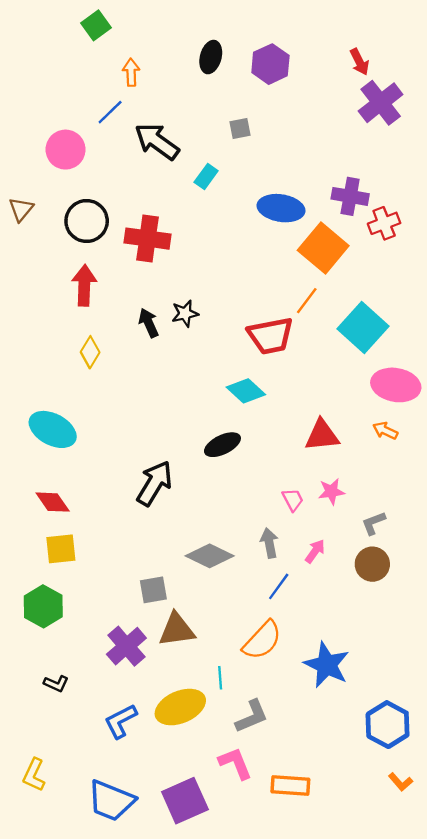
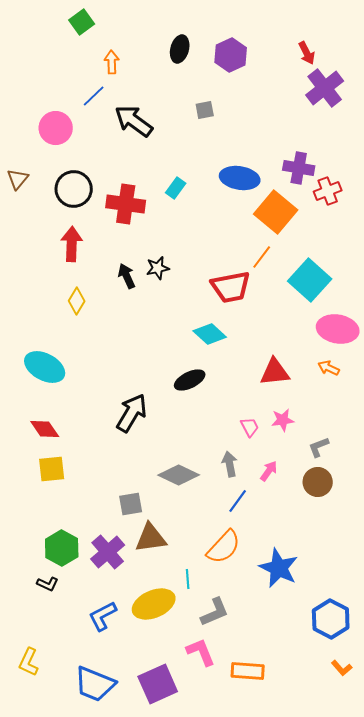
cyan rectangle: (206, 176) -> (176, 188), moved
green hexagon: (43, 606) -> (62, 548), moved

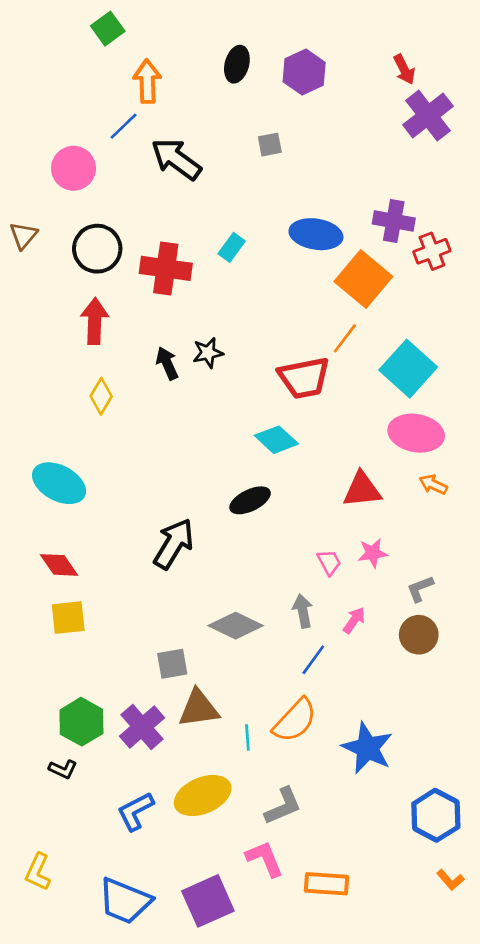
orange arrow: (112, 62) -> (147, 81), size x1.4
pink ellipse: (338, 329) -> (416, 433), moved
cyan line: (188, 579) -> (247, 738), moved

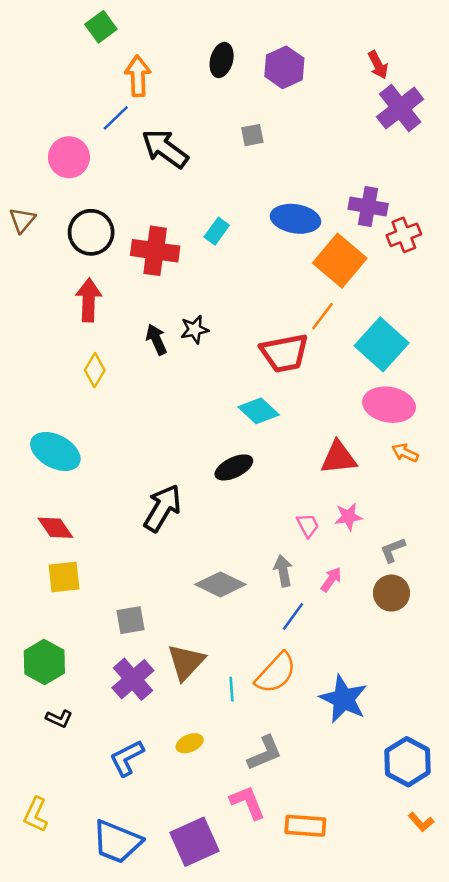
gray square: (172, 664) -> (130, 620), moved
brown triangle: (199, 709) -> (186, 662), turned -39
green hexagon: (81, 722) -> (44, 662), moved
yellow ellipse: (203, 795) -> (190, 743), size x0.5

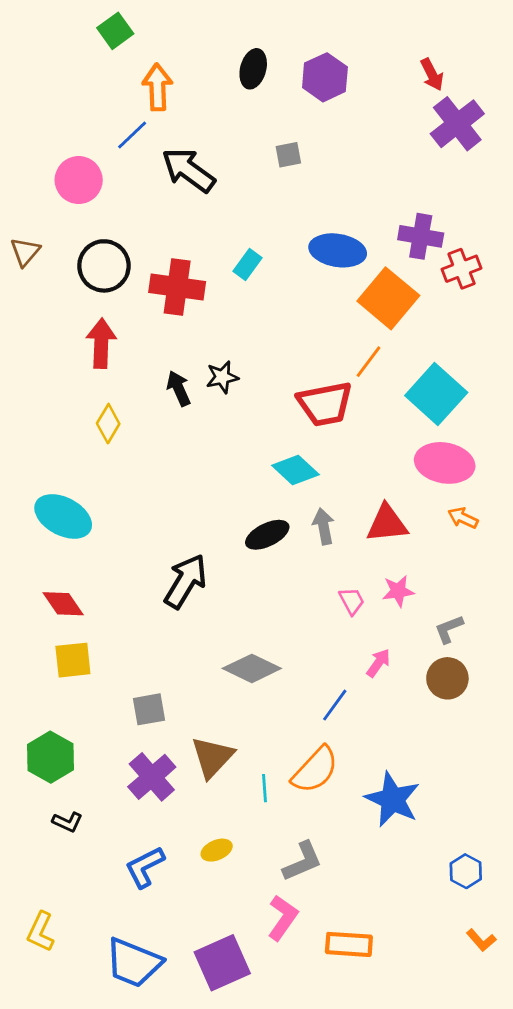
gray arrow: (283, 571) -> (324, 526), moved
blue hexagon: (407, 762) -> (466, 871), size x0.6
pink L-shape: (247, 802) -> (283, 918), turned 57

